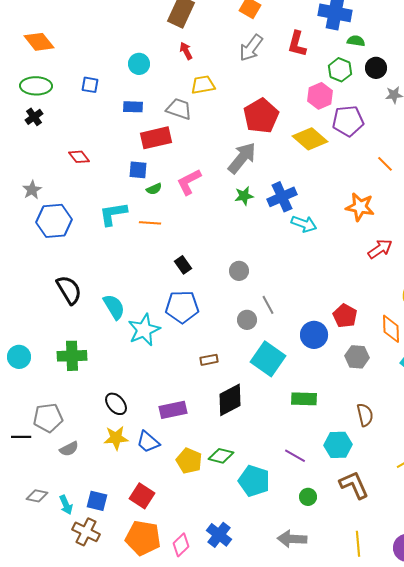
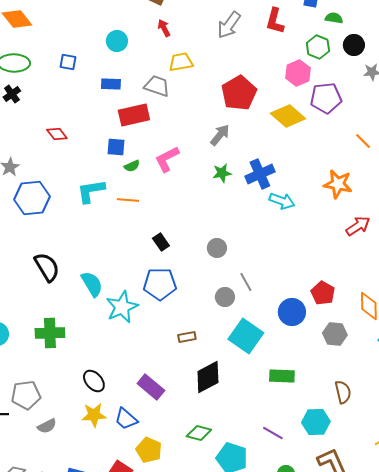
gray arrow: (242, 158) -> (220, 135), size x0.7
purple rectangle: (173, 410) -> (151, 387), turned 52
yellow pentagon: (189, 461) -> (149, 450), moved

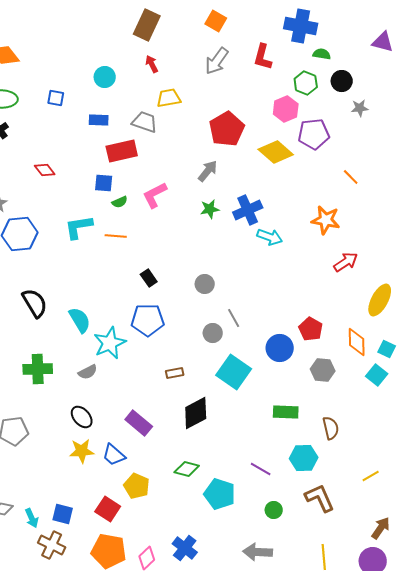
green rectangle: (282, 376) -> (286, 412), moved
gray semicircle: (47, 426) -> (88, 372), moved

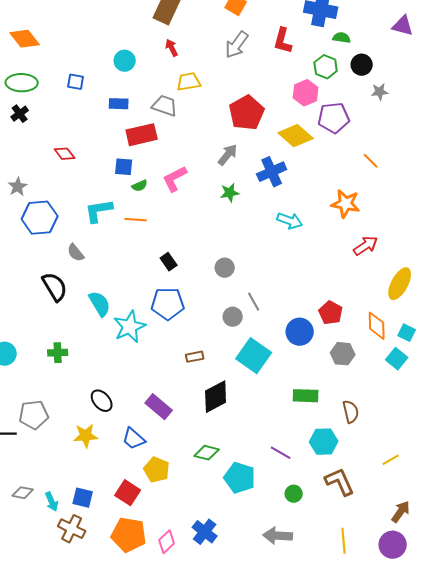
blue cross: (248, 210) -> (272, 172), moved
green cross: (38, 369) -> (58, 353), size x0.7
gray semicircle: (88, 372) -> (76, 253), moved, turned 78
yellow star: (82, 451) -> (86, 436), moved

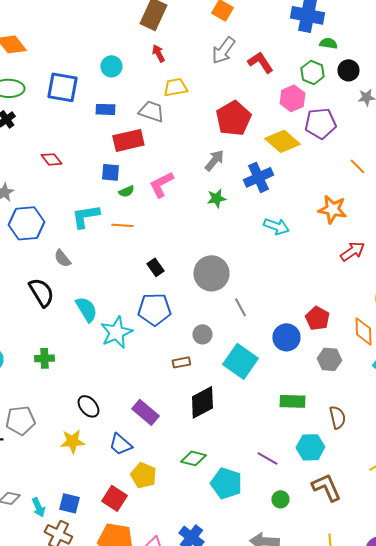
red L-shape: (283, 41) -> (260, 62), moved, turned 132
blue square: (76, 82) -> (62, 87), size x1.8
gray circle: (225, 268) -> (211, 273), size x1.8
gray circle: (233, 317) -> (202, 334), moved

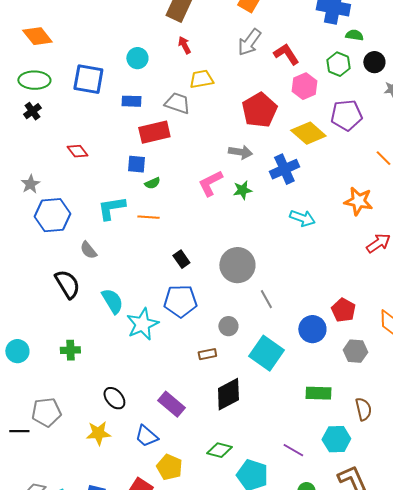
pink hexagon: (292, 98) -> (304, 86), moved
gray arrow: (214, 160) -> (240, 152), turned 60
pink L-shape: (161, 184) -> (210, 183), moved

